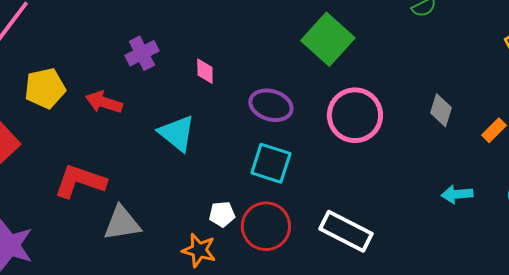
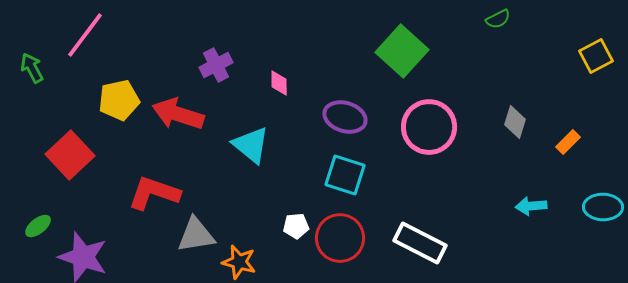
red arrow: (104, 102) -> (178, 114), size x1.4
orange star: (199, 250) -> (239, 262), moved

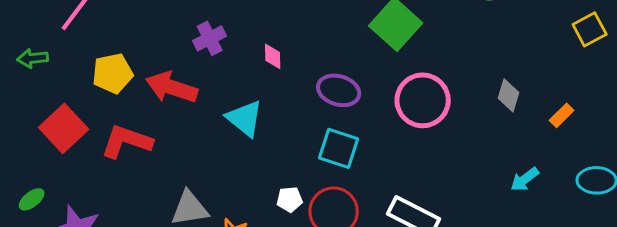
green arrow: (32, 68) -> (33, 58), moved, turned -68
red L-shape: (154, 193) -> (127, 141), moved
cyan arrow: (531, 206) -> (525, 179), turned -32

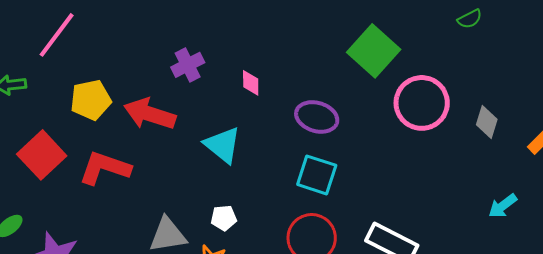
pink circle: (423, 100) -> (422, 103), moved
white pentagon: (290, 199) -> (224, 218), moved

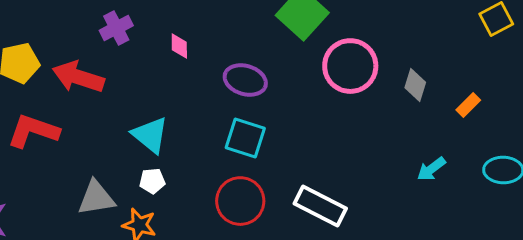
cyan triangle: (223, 145) -> (150, 135), moved

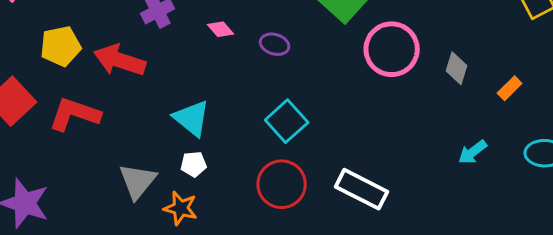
pink diamond: (179, 46) -> (221, 29), turned -40
purple ellipse: (245, 80) -> (275, 44), moved, size x0.7
cyan square: (245, 138) -> (287, 121), turned 30
gray triangle: (96, 198) -> (138, 181), turned -42

